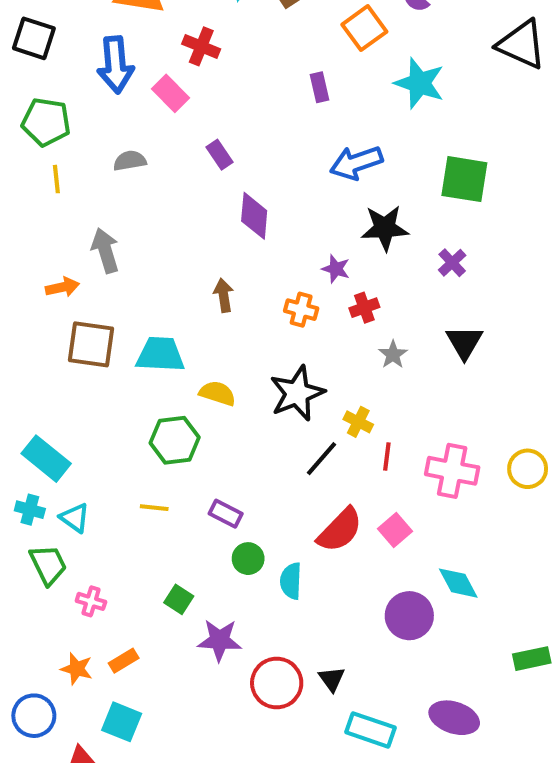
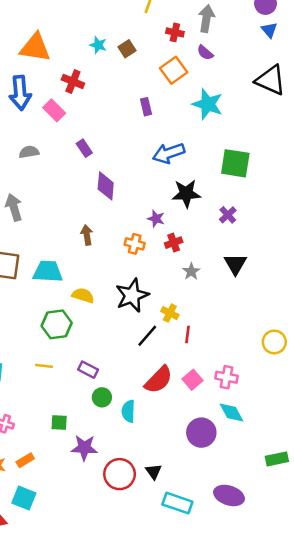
pink cross: (452, 471) -> (226, 377), moved, size x0.7
green square: (179, 599) -> (59, 423), turned -30

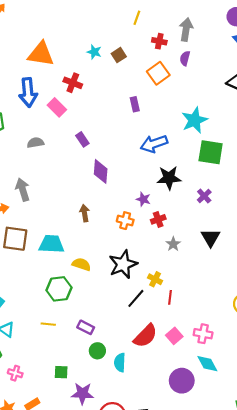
purple semicircle: (205, 53) -> (185, 58), turned 64
cyan star: (208, 104) -> (195, 120), moved, turned 30

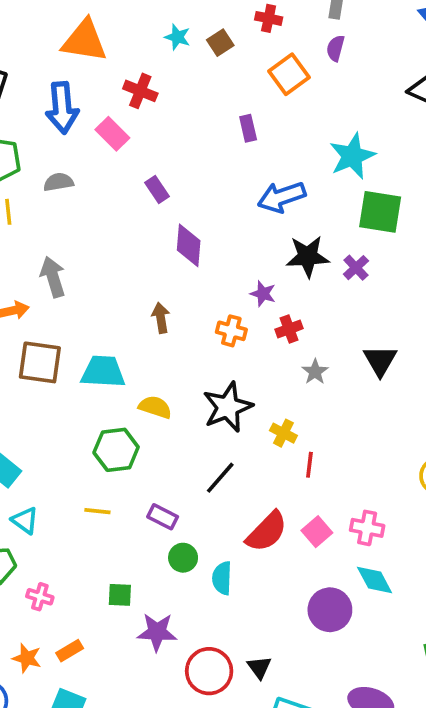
red cross: (159, 41) -> (269, 18), moved
gray semicircle: (35, 143) -> (58, 182), moved
purple cross: (204, 196) -> (356, 268), moved
black line: (136, 298) -> (220, 478), moved

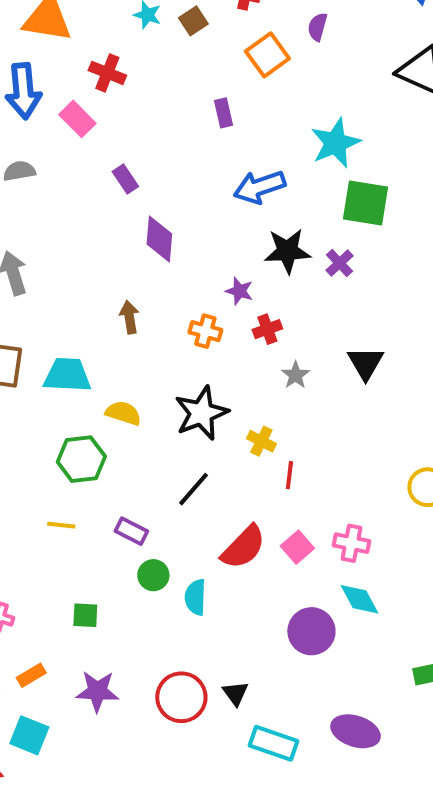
purple star: (157, 632) -> (97, 691), moved

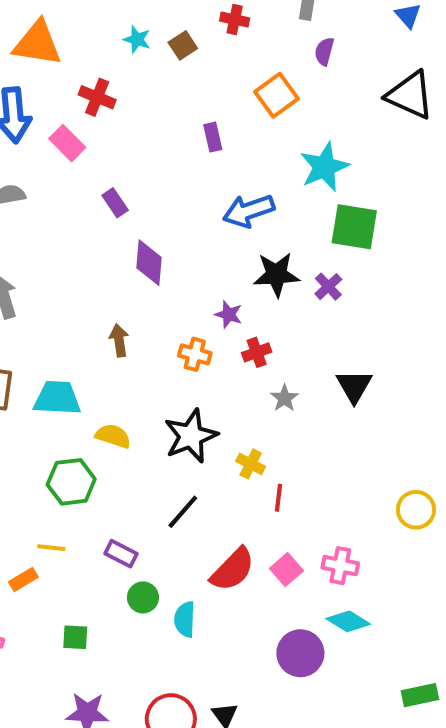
purple semicircle: (317, 27) -> (324, 51), moved
orange square: (267, 55) -> (276, 95), moved
cyan diamond: (359, 599) -> (348, 621), turned -30
orange rectangle: (31, 675) -> (23, 579), moved

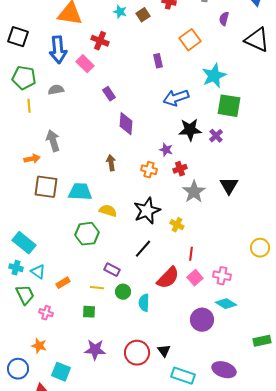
purple semicircle: (324, 51) -> (224, 19), moved
gray star: (284, 398) -> (194, 192), size x1.6
red line: (278, 498) -> (191, 254), moved
yellow line: (51, 548) -> (97, 288), moved

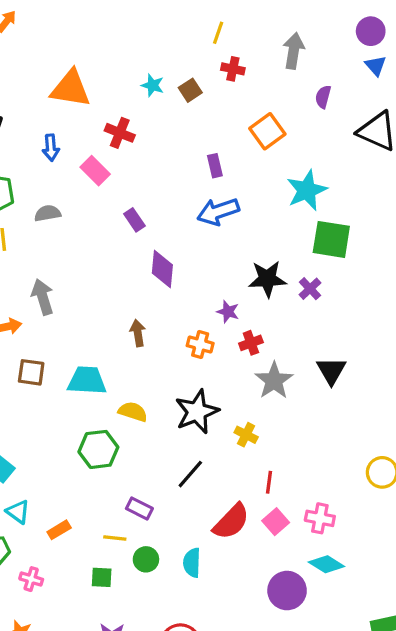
blue arrow: (58, 50) -> (51, 148), size x0.6
blue arrow: (176, 98) -> (218, 212), moved
brown square: (46, 187) -> (31, 372), size x0.7
green circle: (123, 292) -> (146, 559), moved

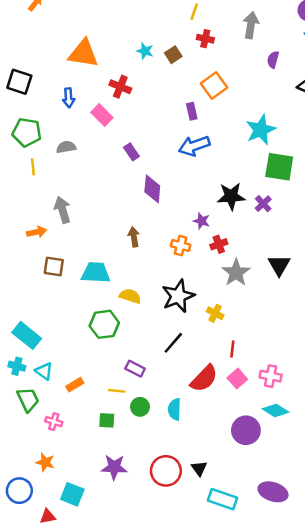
orange square: (267, 131) -> (214, 85), moved

